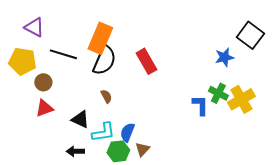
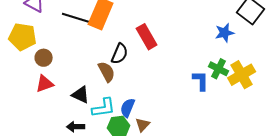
black line: (63, 54) -> (76, 18), moved
black semicircle: (104, 60) -> (120, 54), moved, size x0.7
brown semicircle: (106, 96) -> (107, 72), size x1.5

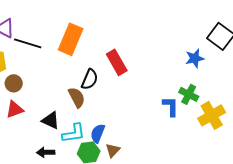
black line: (76, 18) -> (28, 43), moved
yellow cross: (242, 75) -> (212, 115), moved

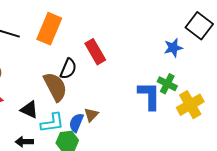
brown semicircle: (77, 97) -> (55, 87), size x1.4
blue L-shape: (171, 106) -> (149, 96), size x1.4
brown triangle: (113, 150) -> (91, 115), moved

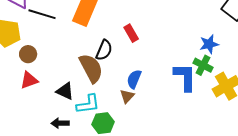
blue star: (173, 48) -> (209, 44), moved
red rectangle: (95, 52) -> (131, 33), size x0.7
blue semicircle: (76, 123) -> (134, 79), moved

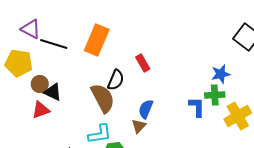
green cross: (203, 65) -> (215, 95), turned -30
blue L-shape: (185, 77) -> (197, 107), size x0.7
black triangle: (65, 91) -> (53, 92), moved

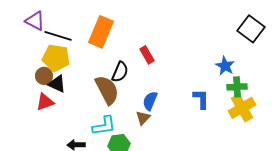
yellow pentagon: (19, 63) -> (56, 58), moved
blue star: (221, 74) -> (225, 66), turned -30
green cross: (215, 95) -> (237, 87), moved

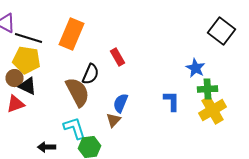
cyan L-shape: (104, 126) -> (74, 128), turned -100

